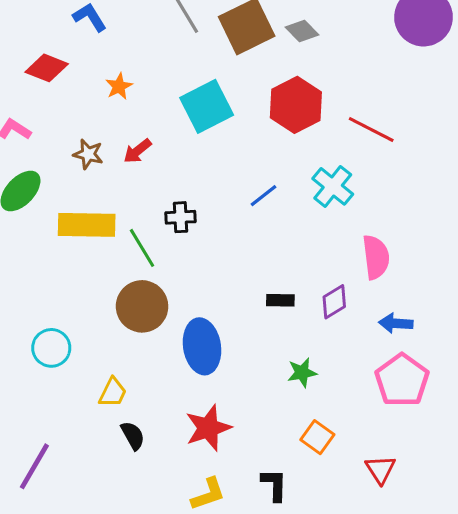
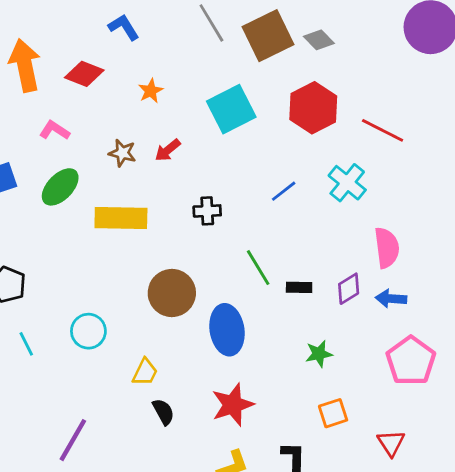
green line: (142, 248) -> (258, 268), moved
blue arrow: (396, 323) -> (391, 299), moved
orange square: (317, 437) -> (333, 413), turned 36

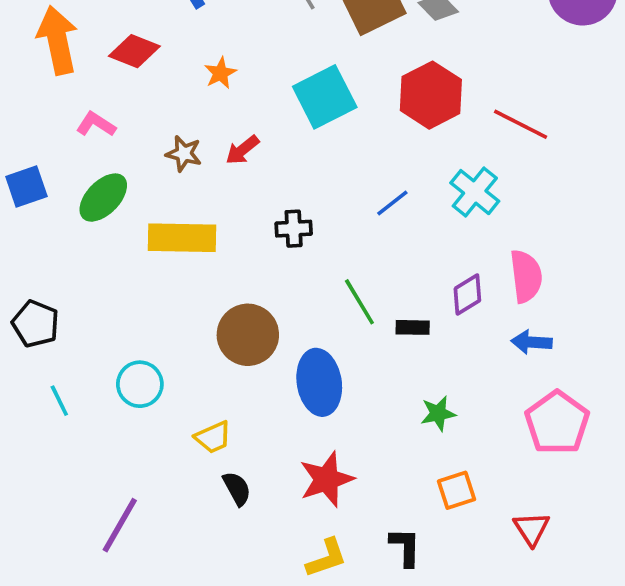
purple diamond: (349, 289) -> (467, 295), moved
yellow trapezoid: (145, 372) -> (213, 437), turned 40

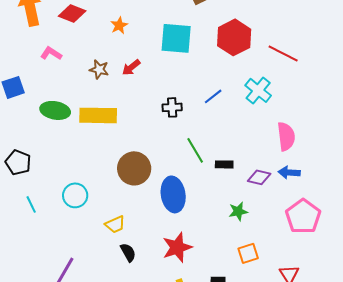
cyan square: (325, 97) -> (176, 38), turned 32
green ellipse: (103, 198) -> (55, 110), moved, turned 56
black cross: (294, 229) -> (172, 107), moved
purple diamond: (467, 295) -> (259, 177), moved, turned 45

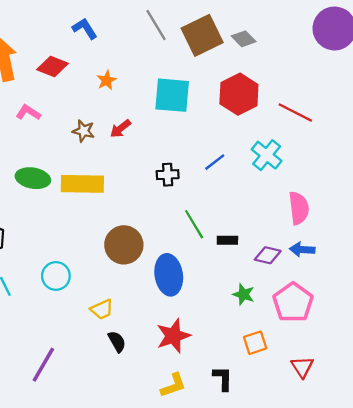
green star: (238, 211) -> (244, 294), turned 30
pink pentagon: (303, 216) -> (293, 302), moved

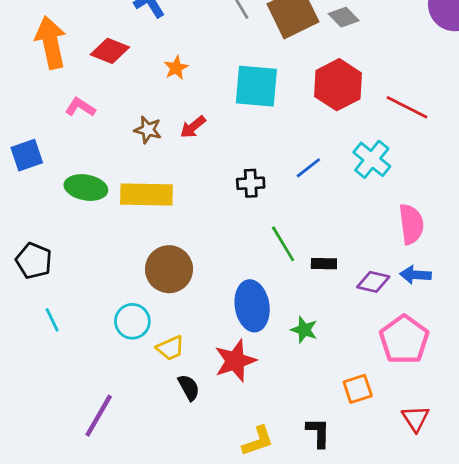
brown circle: (124, 245) -> (169, 269), moved
cyan circle: (56, 276) -> (132, 321), moved
green star: (244, 294) -> (304, 330), moved
red star: (173, 336) -> (235, 361), moved

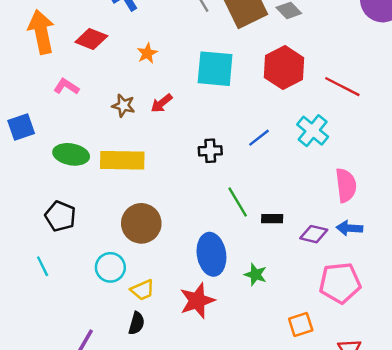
black pentagon: (34, 261) -> (60, 216), moved
pink pentagon: (404, 340) -> (340, 283), turned 30
black semicircle: (189, 387) -> (137, 323), moved, turned 45

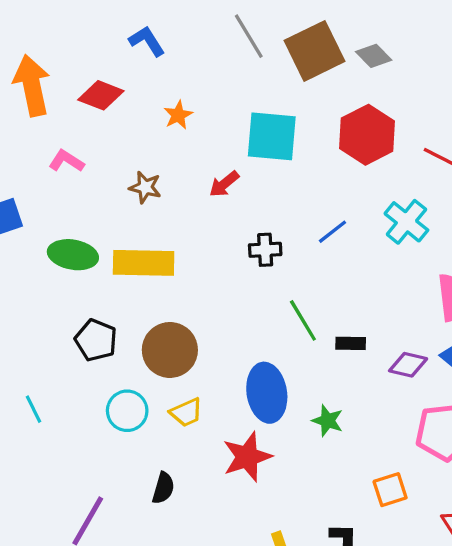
red arrow: (162, 103) -> (224, 184), moved
black pentagon: (60, 216) -> (96, 340), moved
yellow trapezoid: (142, 290) -> (186, 412), moved

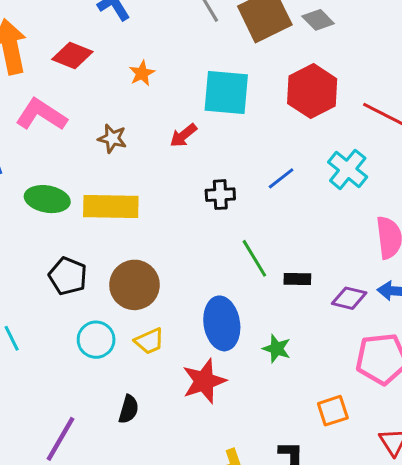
pink L-shape: (66, 161) -> (41, 115), size x1.6

